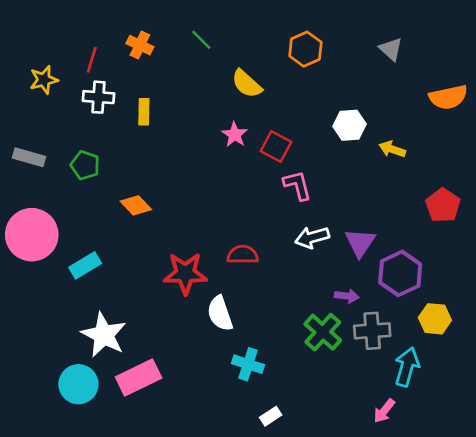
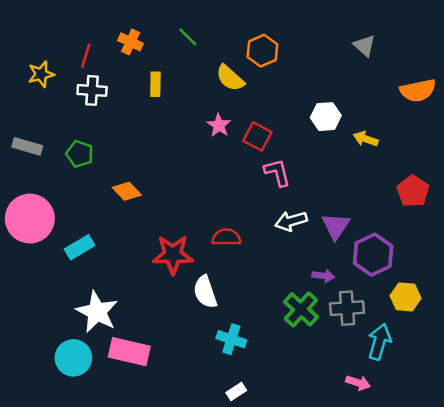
orange hexagon: (305, 49) -> (262, 51), moved
yellow rectangle: (144, 112) -> (155, 84), moved
pink rectangle: (139, 378) -> (129, 352), turned 39
pink arrow: (384, 411) -> (358, 383), turned -110
white rectangle: (271, 416) -> (236, 391), moved

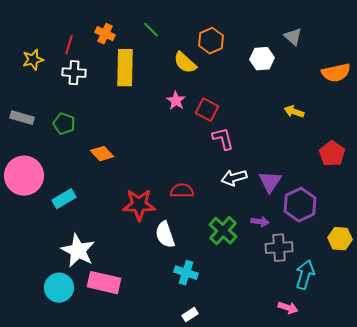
yellow rectangle: (155, 84) -> (125, 68), size x1.8
white hexagon: (326, 117) -> (262, 59), moved
yellow hexagon: (405, 297) -> (340, 239), moved
green cross: (301, 309) -> (223, 231), moved

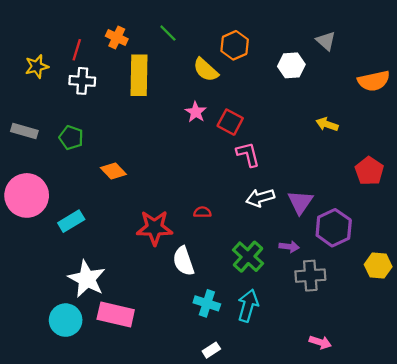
red semicircle: (182, 191) -> (202, 212), size x0.7
cyan arrow: (305, 275) -> (248, 306), moved

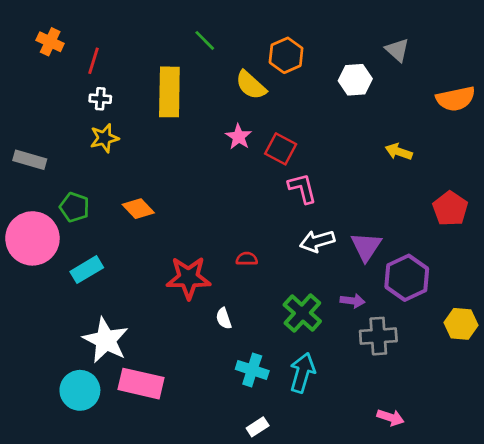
orange cross: (117, 38) -> (50, 42), moved
yellow star: (37, 66) -> (104, 138), moved
white cross: (82, 81) -> (100, 99), size x0.7
green pentagon: (71, 138) -> (75, 207), moved
white semicircle: (183, 261) -> (224, 318), size x0.6

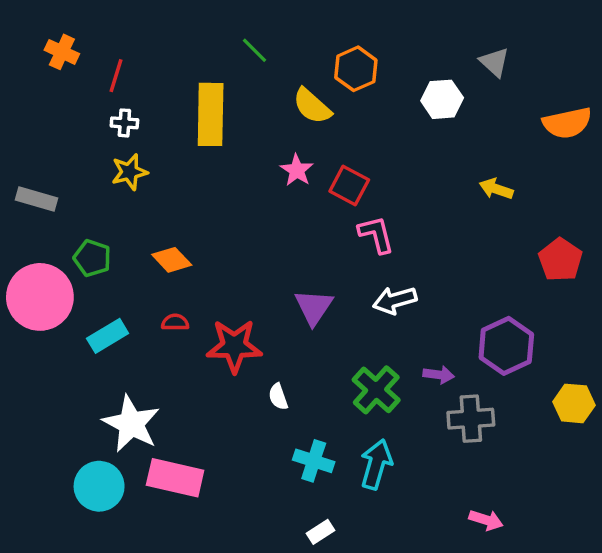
purple triangle: (366, 247) -> (314, 307), moved
red semicircle: (247, 259) -> (175, 322), moved

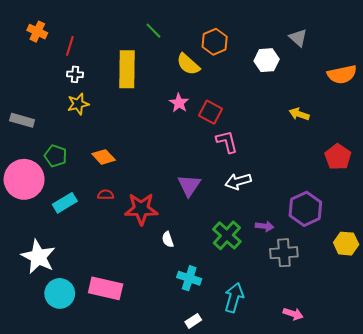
white star: (131, 424) -> (38, 257), moved
cyan arrow: (376, 464) -> (234, 298), moved

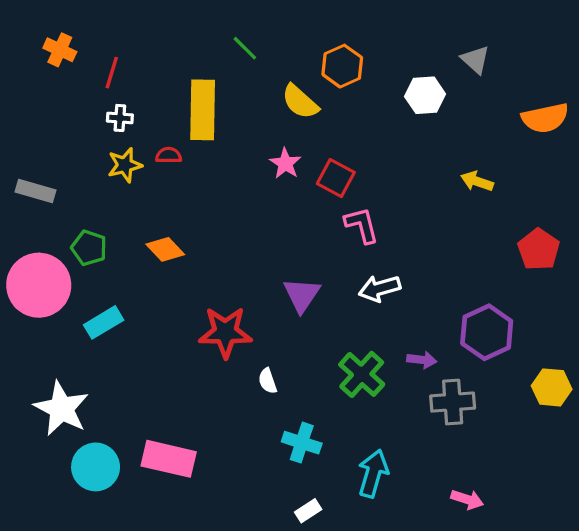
red semicircle: (106, 195) -> (169, 155), moved

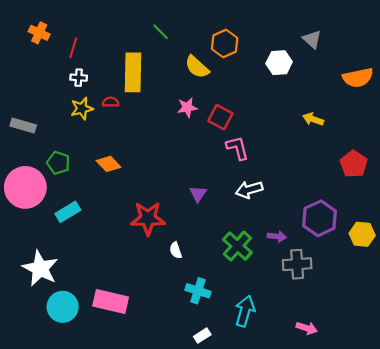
pink star: (285, 163) -> (187, 107), turned 30
purple triangle: (302, 295) -> (198, 194), size x0.7
yellow hexagon: (552, 387) -> (362, 234), moved

